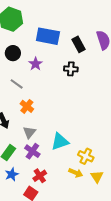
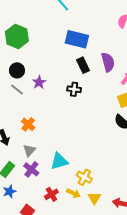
blue rectangle: (48, 36) -> (77, 39), moved
gray line: (17, 84) -> (17, 89), moved
red cross: (40, 176) -> (51, 194), moved

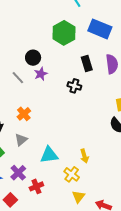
green hexagon: (17, 36) -> (64, 33), moved
blue rectangle: (77, 39) -> (100, 29), moved
black circle: (17, 70) -> (33, 58), moved
purple cross: (31, 169) -> (18, 173), moved
yellow arrow: (73, 193) -> (84, 156), moved, turned 40

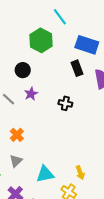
green hexagon: (64, 33) -> (41, 40), moved
black circle: (33, 58) -> (23, 70), moved
black rectangle: (87, 63) -> (77, 68), moved

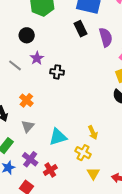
black cross: (65, 103) -> (57, 72), moved

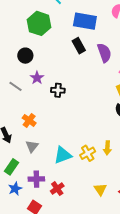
yellow arrow: (93, 132) -> (107, 148), moved, turned 32
yellow cross: (83, 153) -> (88, 153), moved, turned 35
purple cross: (30, 159) -> (36, 179), turned -35

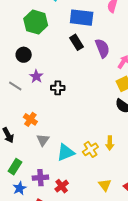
gray triangle: (32, 146) -> (43, 140), moved

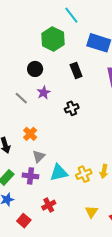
black rectangle: (76, 42) -> (76, 70), moved
black cross: (58, 88) -> (72, 108), moved, turned -32
purple cross: (40, 178) -> (31, 176), moved

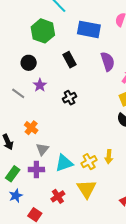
yellow triangle: (91, 212) -> (86, 189), moved, size x1.5

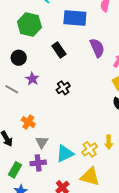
yellow triangle: (86, 189) -> (90, 177), turned -35

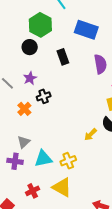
black circle: (19, 58) -> (30, 47), moved
black cross: (63, 88) -> (44, 96), moved
orange cross: (28, 122) -> (24, 109), moved
yellow arrow: (109, 142) -> (91, 134), moved, turned 32

